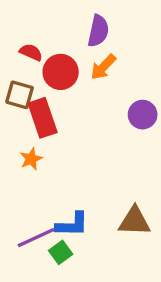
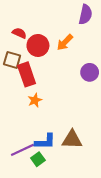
purple semicircle: (98, 31) -> (85, 14), moved
orange star: (31, 159) -> (35, 100), moved
brown triangle: (134, 221) -> (72, 140), moved

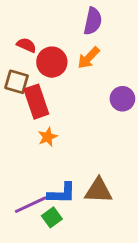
purple semicircle: (85, 14) -> (93, 21), moved

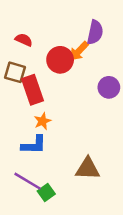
purple semicircle: (93, 21) -> (95, 32), moved
red circle: (52, 62) -> (60, 60), moved
blue L-shape: (62, 193) -> (34, 145), moved
purple line: (31, 205) -> (28, 181), turned 56

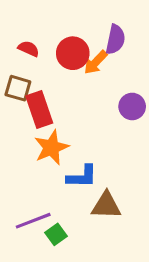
red circle: (60, 60) -> (73, 53), moved
orange star: (43, 121) -> (51, 148), size x1.6
blue L-shape: (34, 145) -> (82, 177), moved
purple line: (28, 181) -> (33, 221), turned -52

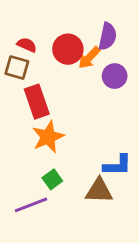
brown square: (18, 88) -> (17, 68), moved
purple circle: (132, 106) -> (115, 76), moved
blue L-shape: (82, 177) -> (117, 165), moved
green square: (56, 234) -> (52, 179), moved

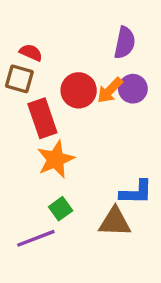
red circle: (68, 49) -> (79, 90), moved
orange arrow: (89, 58) -> (110, 90), moved

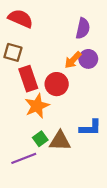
red semicircle: (31, 53) -> (21, 19), moved, size x1.6
red circle: (79, 90) -> (57, 84), moved
brown triangle: (115, 222) -> (60, 141), moved

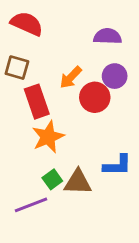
purple semicircle: (83, 28) -> (108, 36), turned -100
orange arrow: (73, 60) -> (71, 77), moved
red circle: (57, 84) -> (95, 97), moved

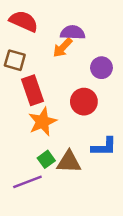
purple semicircle: (108, 36) -> (73, 33), moved
orange arrow: (71, 77) -> (63, 48), moved
red circle: (95, 97) -> (84, 102), moved

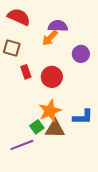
red rectangle: (32, 90) -> (26, 72), size x0.6
red circle: (84, 102) -> (52, 77), moved
orange star: (42, 122) -> (50, 111), moved

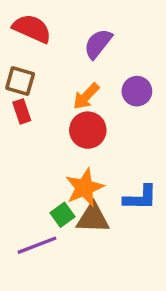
purple semicircle: (58, 26) -> (98, 44), turned -54
orange arrow: (50, 38) -> (86, 96), moved
red rectangle: (26, 72) -> (22, 111), moved

